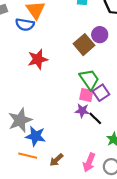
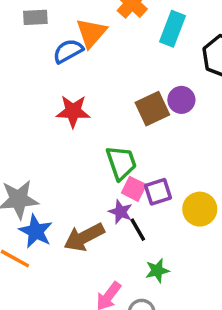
blue semicircle: (25, 25) -> (68, 51), turned 126
green trapezoid: (89, 79) -> (121, 163), moved
brown arrow: (56, 160) -> (84, 237), moved, size x1.6

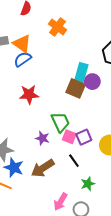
cyan rectangle: (172, 29) -> (81, 73), moved
orange triangle: (91, 33) -> (22, 44), moved, turned -30
brown square: (152, 109) -> (76, 88), turned -36
purple star: (121, 212) -> (42, 138), moved

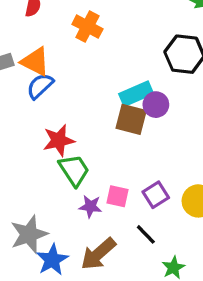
cyan rectangle: (81, 73) -> (136, 94), turned 60
green trapezoid: (60, 122) -> (74, 170), moved
pink square: (69, 137) -> (118, 196), moved
blue star: (14, 167) -> (52, 260), turned 30

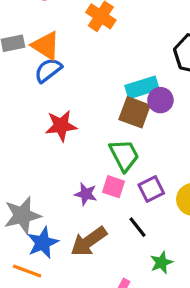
green trapezoid: (74, 170) -> (124, 155), moved

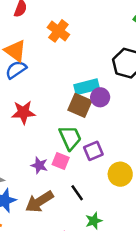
purple square: (151, 189) -> (93, 151), moved

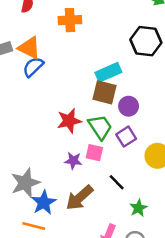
orange cross: (58, 31) -> (70, 20), turned -30
purple circle: (100, 97) -> (129, 106), moved
red star: (23, 112) -> (69, 121), moved

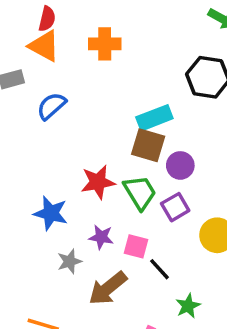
orange triangle: (29, 48) -> (44, 46), moved
pink square: (94, 153) -> (136, 246), moved
gray star: (25, 183) -> (70, 261), moved, size x0.6
blue star: (44, 203) -> (51, 213), moved, turned -30

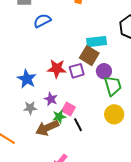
green trapezoid: (140, 192) -> (113, 86), moved
purple square: (175, 207) -> (77, 71), moved
green star: (188, 306) -> (59, 117), moved

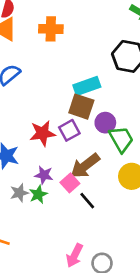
pink square: (68, 109) -> (70, 183), turned 32
green star: (59, 117) -> (38, 194), moved
brown arrow: (47, 128) -> (85, 166), moved

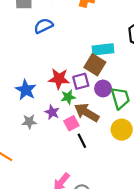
purple circle: (105, 123) -> (103, 88), moved
brown arrow: (85, 166) -> (87, 112), turned 55
green star: (38, 194) -> (68, 97), moved

